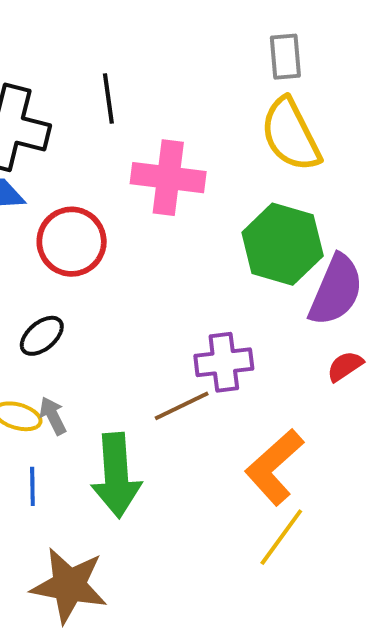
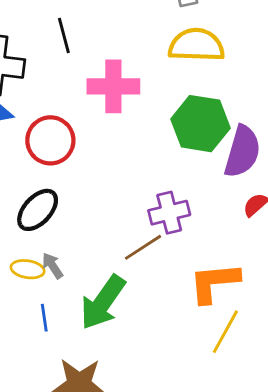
yellow semicircle: (291, 135) -> (196, 45), turned 126
black ellipse: (42, 336) -> (38, 210), size x1.4
orange L-shape: (274, 467) -> (214, 282), turned 44
green arrow: (116, 475) -> (103, 302), turned 46

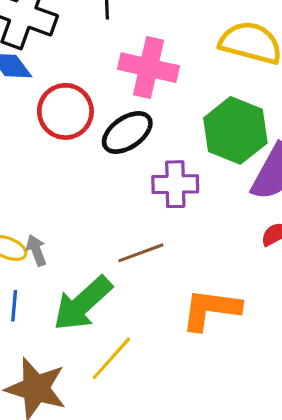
black ellipse: (38, 210) -> (127, 132), moved
purple cross: (169, 213) -> (175, 184), moved
yellow line: (225, 332) -> (111, 358), moved

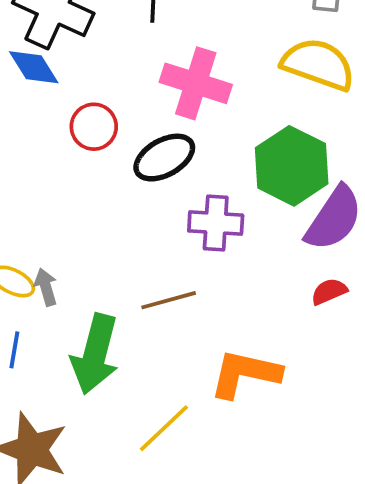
red circle: (65, 111) -> (94, 127), size x0.7
green arrow: (83, 303) -> (95, 354), turned -38
yellow line: (111, 358) -> (164, 428), moved

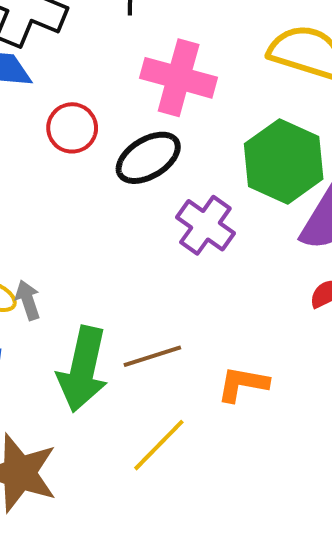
purple cross: (216, 223) -> (205, 225), turned 34
brown line: (169, 300) -> (152, 356), moved
orange L-shape: (245, 374) -> (243, 384), size x0.7

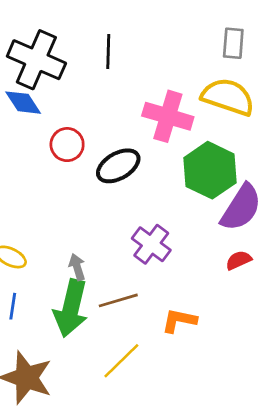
pink cross: (179, 78) -> (168, 116), moved
purple cross: (205, 225) -> (151, 244), moved
gray arrow: (28, 300) -> (77, 267), moved

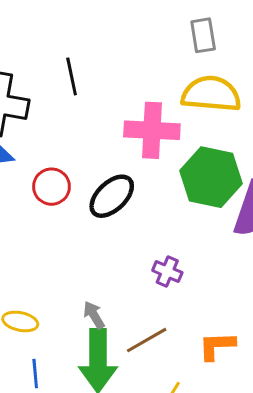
purple cross: (151, 244) -> (167, 271), size x0.7

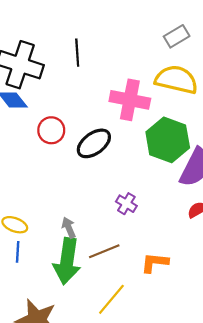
gray rectangle: (203, 35) -> (177, 36), turned 60
blue line: (35, 374) -> (18, 252), moved

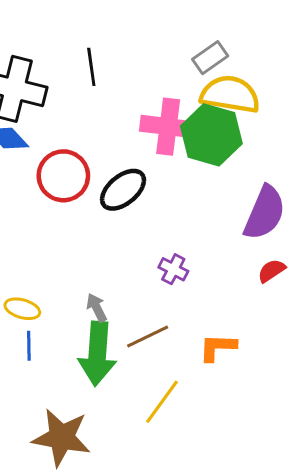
gray rectangle: (177, 36) -> (210, 58), moved
red circle: (51, 130) -> (63, 176), size x1.4
green hexagon: (168, 140) -> (211, 135), moved

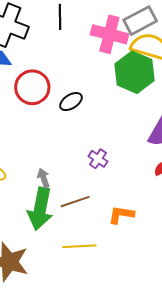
gray rectangle: (210, 58) -> (140, 21), size x1.4
pink cross: (168, 127) -> (109, 34), moved
black ellipse: (123, 190) -> (71, 102), size x0.7
yellow line: (162, 402) -> (79, 246), turned 44

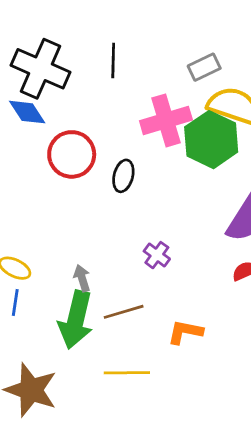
gray rectangle: (140, 21) -> (204, 67), moved, size x0.7
pink cross: (109, 34) -> (166, 120), moved, turned -33
black ellipse: (71, 102) -> (123, 176), turned -45

